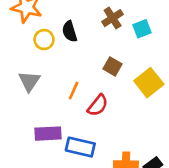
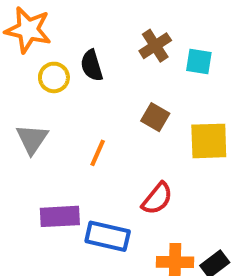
cyan square: (142, 29) -> (199, 62), turned 30
yellow square: (149, 83) -> (209, 141), turned 36
red semicircle: (98, 105) -> (157, 199), moved

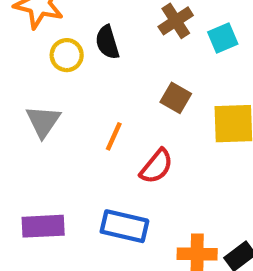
cyan square: (199, 62) -> (223, 38), turned -32
red semicircle: (157, 199) -> (156, 166), moved
purple rectangle: (60, 216) -> (43, 226), moved

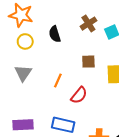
yellow circle: (67, 55) -> (25, 41), moved
brown square: (176, 98) -> (88, 62), turned -32

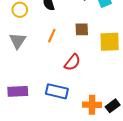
orange line: (58, 81) -> (52, 36), moved

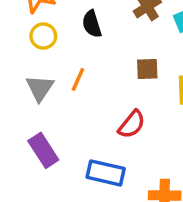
orange line: (52, 36) -> (78, 79), moved
purple rectangle: (18, 91) -> (43, 150), moved, turned 60

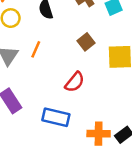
brown square: (147, 69) -> (86, 42), turned -36

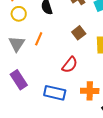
orange cross: (99, 134) -> (90, 91), moved

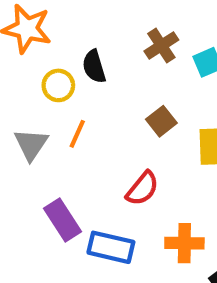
yellow circle: (19, 14) -> (58, 85), moved
purple rectangle: (19, 80) -> (63, 220), moved

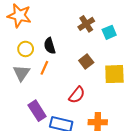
black semicircle: (94, 67) -> (50, 46), moved
yellow circle: (58, 85) -> (26, 49), moved

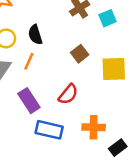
purple rectangle: (37, 111) -> (29, 101), moved

